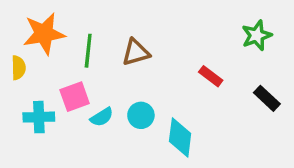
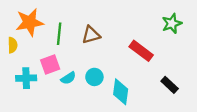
red rectangle: (211, 76) -> (141, 51), size x1.5
black rectangle: (267, 98) -> (170, 85), moved

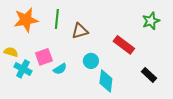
green line: (59, 34) -> (57, 19), moved
yellow semicircle: (13, 45) -> (11, 52), moved, turned -72
cyan circle: (94, 77) -> (91, 61), moved
cyan cross: (26, 78) -> (23, 69), turned 30

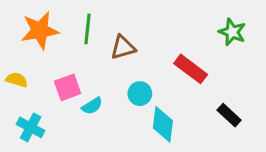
green star: (151, 21) -> (232, 32), turned -30
cyan cross: (23, 69) -> (31, 127), moved

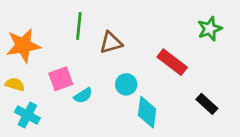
orange star: (40, 30) -> (23, 45), moved
green star: (232, 32) -> (210, 29), turned 30
yellow semicircle: (17, 80) -> (15, 84), moved

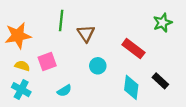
brown triangle: (111, 43) -> (86, 33), turned -48
yellow semicircle: (15, 84) -> (22, 66), moved
cyan semicircle: (83, 96) -> (64, 91), moved
cyan diamond: (147, 112) -> (131, 87), moved

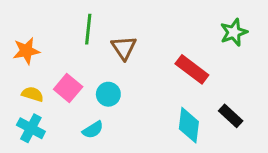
orange star: (18, 36) -> (26, 51), size x0.7
pink square: (47, 62) -> (68, 88), turned -30
cyan circle: (98, 66) -> (108, 94), moved

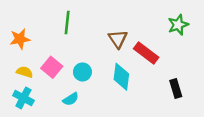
brown triangle: (124, 48) -> (118, 39), moved
black rectangle: (231, 116) -> (176, 89), turned 30
cyan diamond: (189, 125) -> (121, 77), moved

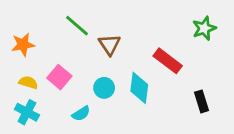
green line: (67, 22) -> (77, 26), turned -55
brown triangle: (118, 39) -> (109, 45), moved
cyan circle: (82, 72) -> (104, 88), moved

